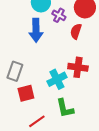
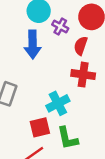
red cross: (78, 67) -> (83, 75), moved
red square: (26, 93) -> (40, 127), moved

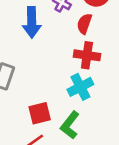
cyan cross: (58, 103) -> (80, 87), moved
green L-shape: (67, 138) -> (70, 125), turned 50

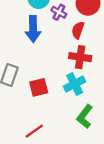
red square: (40, 113) -> (39, 87), moved
green L-shape: (70, 125) -> (85, 117), moved

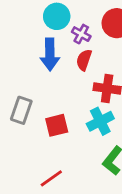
red semicircle: (78, 30) -> (84, 60), moved

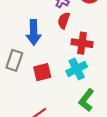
blue arrow: (50, 54) -> (34, 32), moved

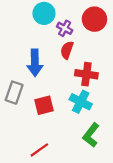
cyan cross: (77, 69) -> (81, 102), turned -36

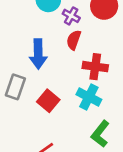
red square: (44, 105) -> (48, 101), turned -36

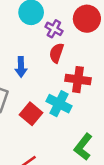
blue arrow: (38, 54) -> (21, 67), size x0.7
cyan cross: (89, 97) -> (59, 104), moved

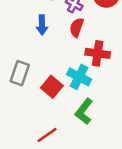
blue arrow: (21, 67) -> (42, 25), moved
green L-shape: (83, 147) -> (84, 111), moved

